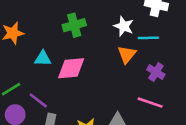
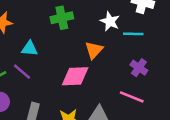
orange triangle: (127, 54) -> (94, 50), moved
pink diamond: (71, 68) -> (75, 76), moved
purple line: (38, 100) -> (22, 72), moved

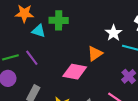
green cross: (62, 18) -> (59, 20), moved
cyan triangle: (30, 49) -> (39, 31), moved

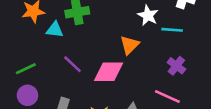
purple line: (32, 58) -> (72, 64), moved

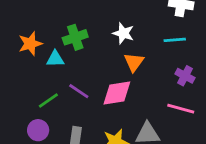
white star: (148, 15) -> (123, 33), moved
green line: (26, 69) -> (48, 101), moved

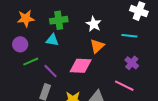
cyan triangle: (55, 59) -> (52, 40), moved
purple line: (79, 91) -> (51, 71), moved
purple circle: (38, 130) -> (20, 44), moved

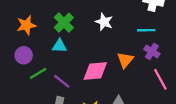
green cross: (59, 20) -> (64, 23), turned -30
orange triangle: (97, 46) -> (125, 60), moved
purple cross: (132, 63) -> (152, 51), moved
pink line: (124, 86) -> (160, 79), moved, turned 42

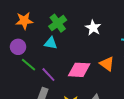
orange triangle: (125, 60) -> (107, 64), turned -42
green line: (38, 73) -> (28, 65), turned 63

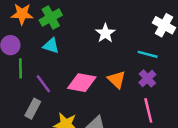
green cross: (58, 23) -> (51, 18), moved
green line: (28, 65) -> (20, 68), turned 42

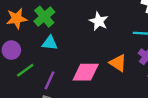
green line: (20, 68) -> (25, 70), turned 66
purple line: (43, 84) -> (50, 80), turned 72

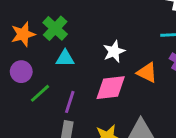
white star: (99, 21) -> (114, 51), moved, turned 30

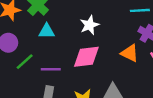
orange triangle: (147, 73) -> (130, 53), moved
purple line: (70, 102) -> (51, 69), turned 72

